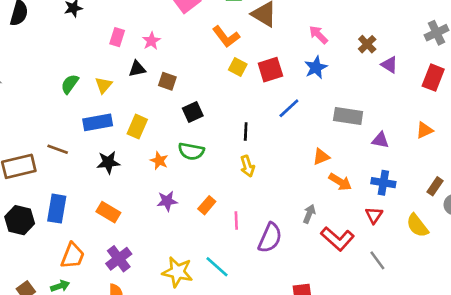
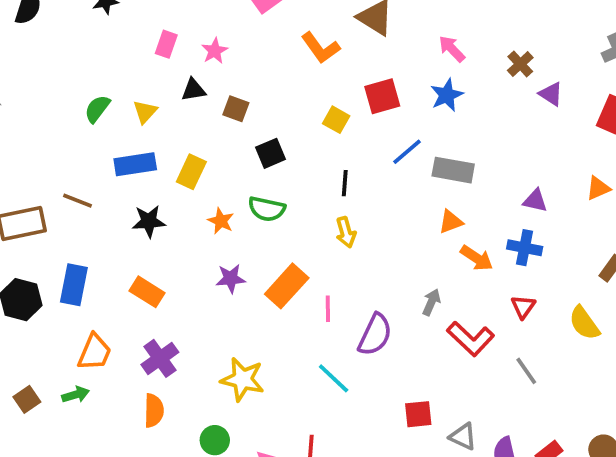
yellow square: (238, 67) -> (336, 120), moved
gray rectangle: (348, 116) -> (453, 170), moved
blue cross: (383, 183) -> (525, 248), moved
orange rectangle: (207, 205) -> (287, 286), size x1.6
cyan line: (217, 267) -> (334, 378), moved

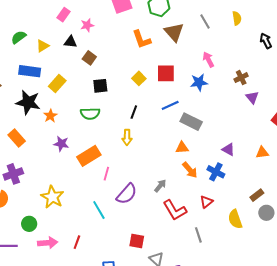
green semicircle: (267, 209) -> (90, 114), turned -30
black star: (149, 221) -> (28, 102), size x1.4
orange star: (221, 221) -> (50, 116), moved

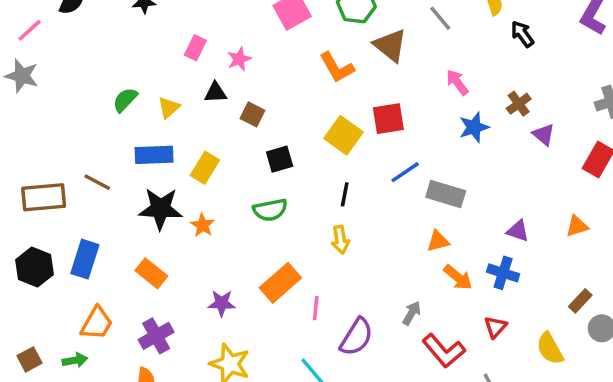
black arrow: (266, 41) -> (522, 34), moved
yellow square: (139, 78) -> (343, 135), size x1.5
blue star: (199, 82) -> (474, 127), moved
purple star: (61, 144) -> (222, 303), moved

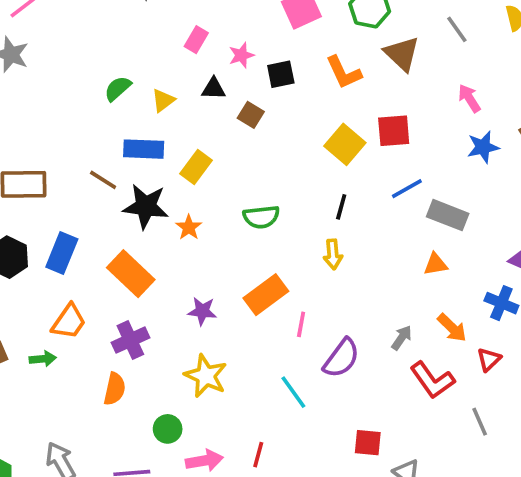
black square: (280, 159) -> (281, 74), moved
brown line: (97, 182) -> (103, 180), moved
orange rectangle: (151, 273) -> (131, 274), size x1.4
orange arrow: (458, 277) -> (452, 328), moved

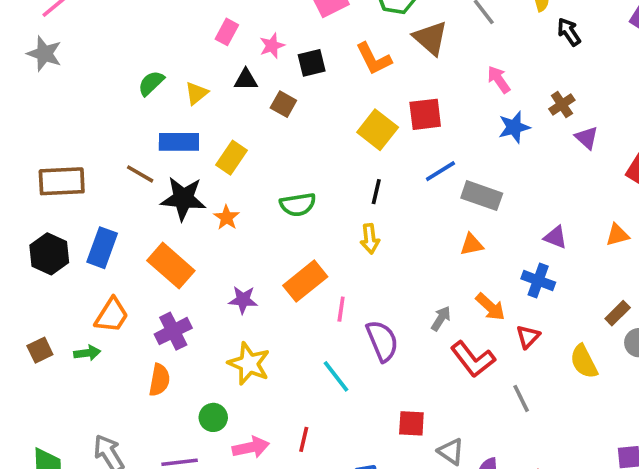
purple semicircle: (341, 358) -> (382, 341), turned -57

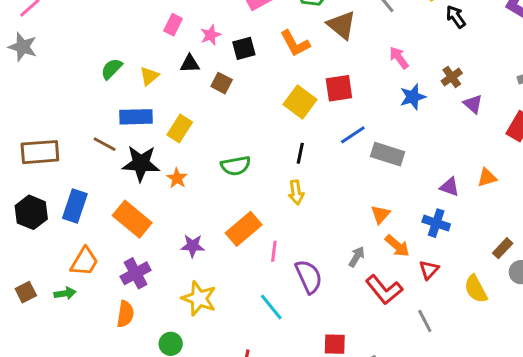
orange triangle: (617, 235) -> (487, 178), moved
orange triangle: (472, 245) -> (380, 214), moved, turned -35

